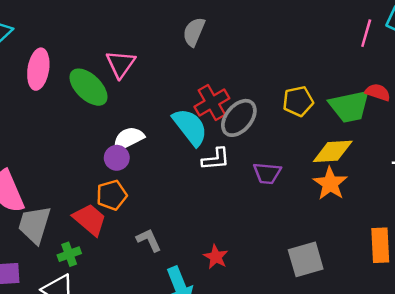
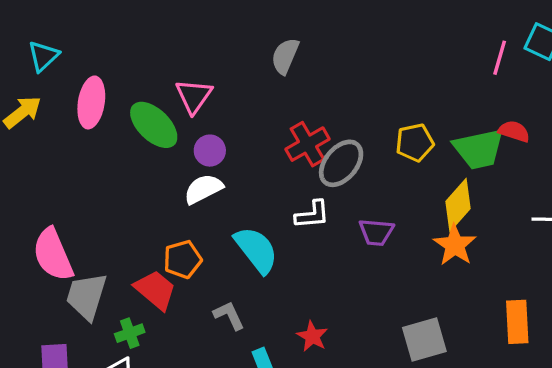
cyan semicircle: (190, 127) -> (256, 250), moved
yellow diamond: (333, 151) -> (458, 205), turned -45
purple circle: (117, 158) -> (210, 151), moved

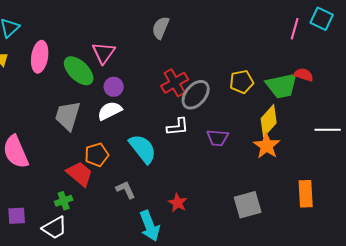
gray trapezoid: (86, 296) -> (68, 116), moved

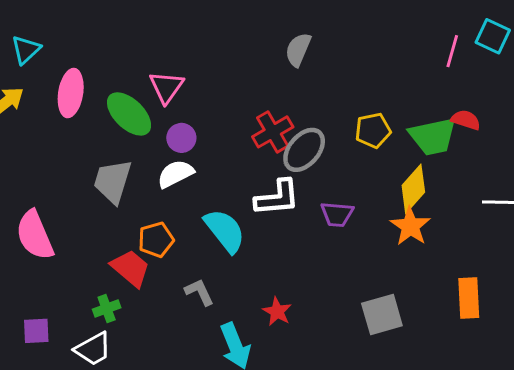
gray semicircle: (161, 28) -> (298, 50), moved
white L-shape: (178, 127) -> (277, 198), size x1.4

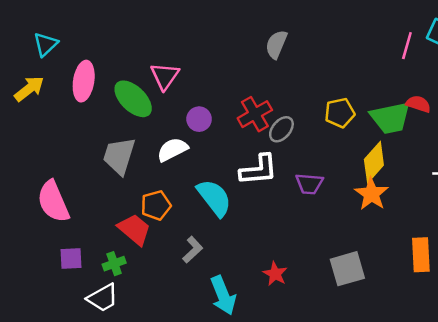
purple circle: (181, 138) -> (199, 119), moved
gray ellipse: (304, 150) -> (281, 129), size x0.7
gray L-shape: (199, 292) -> (193, 250), turned 72
red star: (277, 311) -> (275, 274), moved
purple square: (36, 331) -> (71, 259), moved

